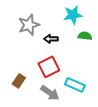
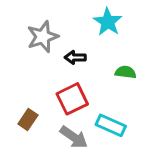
cyan star: (73, 15) -> (108, 22), turned -30
green semicircle: (85, 36) -> (126, 72), moved

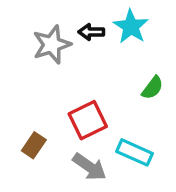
black arrow: (75, 57) -> (91, 32), moved
green semicircle: (126, 72) -> (152, 88), turned 120

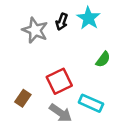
black arrow: (91, 32) -> (62, 22), turned -70
gray star: (52, 45) -> (35, 30), turned -30

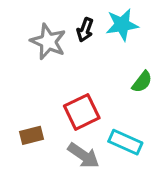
cyan star: (88, 18) -> (122, 25), turned 30
brown rectangle: (23, 98) -> (31, 135), turned 42

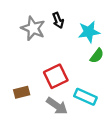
cyan star: (122, 25) -> (89, 32), moved
black arrow: (85, 30) -> (58, 20), turned -42

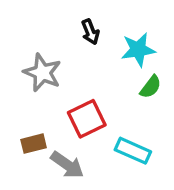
gray star: (33, 28) -> (42, 73), moved
gray arrow: (57, 106) -> (67, 165), moved

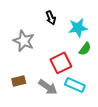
red square: (87, 119) -> (61, 63), moved
gray arrow: (67, 165) -> (48, 87), moved

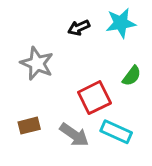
black arrow: (51, 18) -> (79, 28), turned 88
cyan star: (78, 28) -> (121, 23), moved

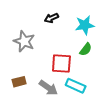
cyan star: (121, 23) -> (85, 25), moved
red square: (94, 98) -> (61, 63), turned 30

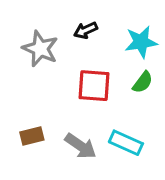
gray star: (24, 41) -> (40, 49), moved
red square: (61, 63) -> (94, 86), moved

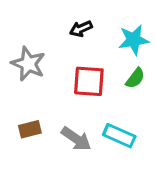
gray star: (40, 49) -> (28, 64), moved

